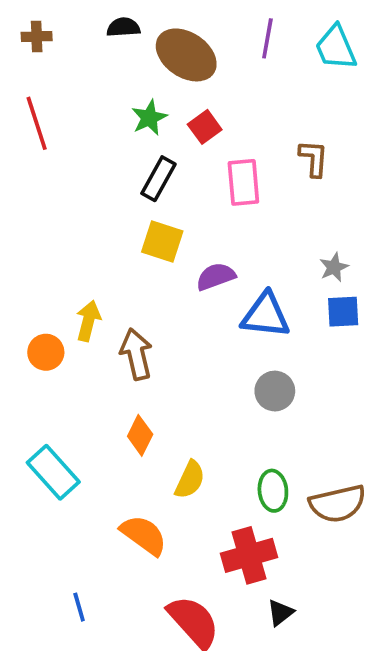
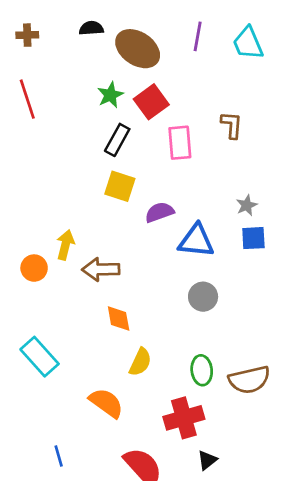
red square: (205, 127) -> (151, 102), size x1.4
brown arrow: (136, 354) -> (101, 269), turned -78
orange diamond: (140, 435) -> (119, 318), moved, turned -36

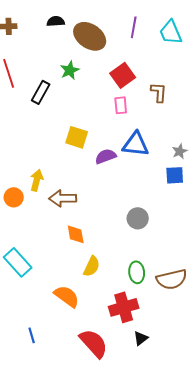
red square: (151, 102) -> (123, 75), moved
black rectangle: (117, 140) -> (41, 92), moved
pink rectangle: (180, 143) -> (121, 105), size x0.7
gray star: (247, 205) -> (180, 151), moved
blue triangle: (196, 241) -> (136, 144), moved

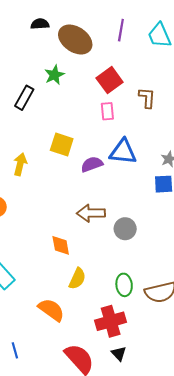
yellow arrow: (37, 180) -> (20, 164), moved
brown arrow: (63, 198) -> (91, 213), moved
black triangle: (141, 338) -> (119, 353), moved, turned -35

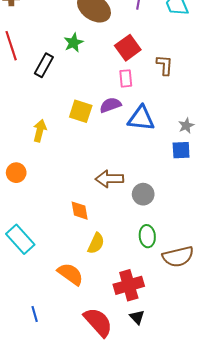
purple semicircle: (92, 164) -> (110, 105), moved
green ellipse: (124, 285) -> (147, 236), moved

